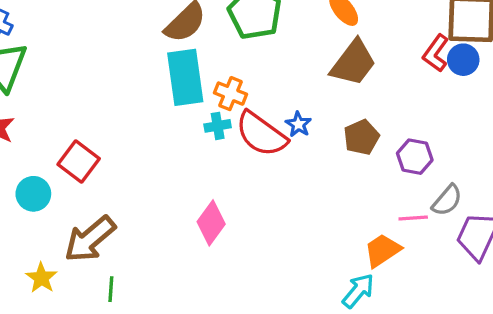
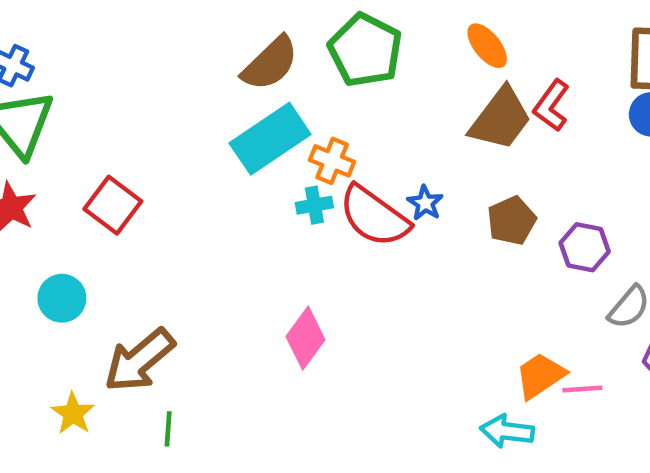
red L-shape: (436, 53) -> (551, 105), moved
cyan rectangle: (185, 77) -> (270, 139), turned 64
red square: (79, 161) -> (113, 205), moved
pink line: (413, 218) -> (582, 389), moved
cyan arrow: (358, 291) -> (507, 431), turned -123

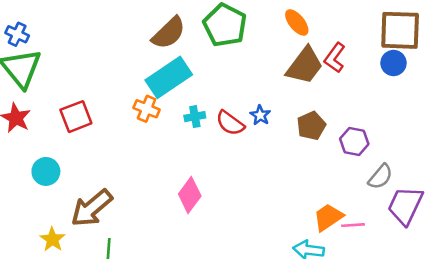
orange cross: (332, 161) -> (147, 109), moved
red square: (113, 205) -> (76, 117), turned 32
red semicircle: (374, 216) -> (230, 123), size x0.7

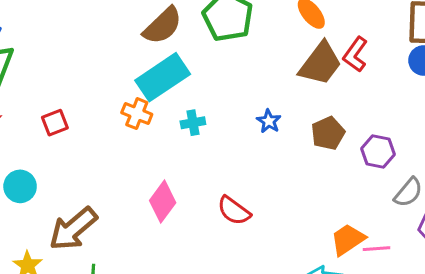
red square: (76, 117) -> (55, 123), size x0.7
red semicircle: (230, 123) -> (234, 211), moved
pink diamond: (190, 195) -> (163, 202), moved

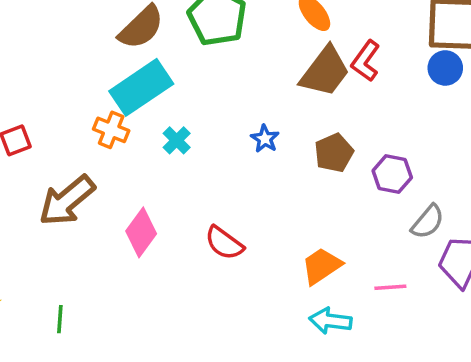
cyan cross: (193, 123) -> (177, 140), turned -35
brown arrow: (73, 229) -> (67, 201), moved
orange trapezoid: (348, 239) -> (322, 266), moved

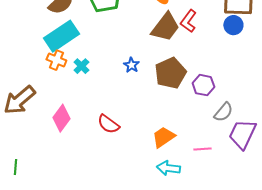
orange cross: (111, 130) -> (56, 60), moved
brown pentagon: (334, 153) -> (170, 73), size x1.4

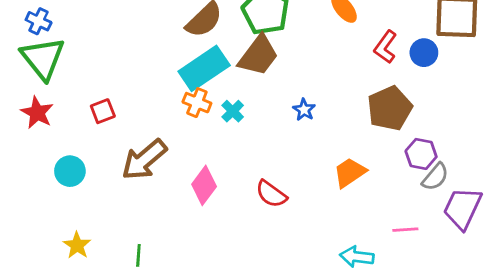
blue circle: (233, 25) -> (424, 53), moved
brown trapezoid: (165, 27) -> (258, 55), moved
brown pentagon: (170, 73) -> (390, 108), moved
purple hexagon: (203, 85) -> (421, 154), moved
orange trapezoid: (163, 137) -> (350, 173), moved

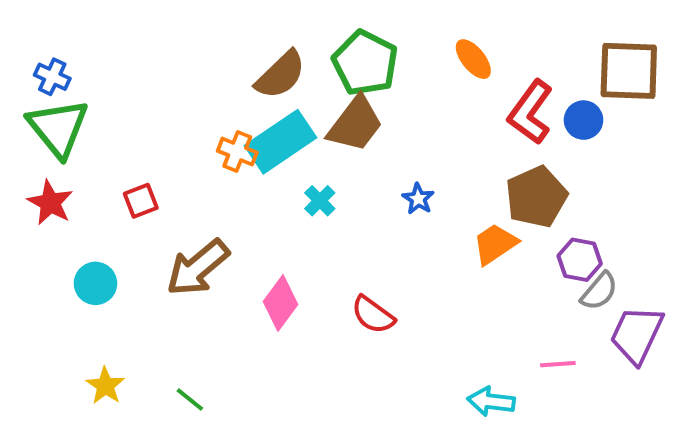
red L-shape: (385, 47) -> (530, 112), size x1.4
orange cross: (197, 103) -> (237, 152), moved
orange trapezoid: (350, 173) -> (495, 244), moved
green line: (138, 255) -> (190, 399), turned -55

